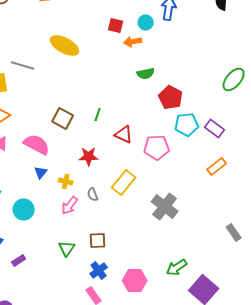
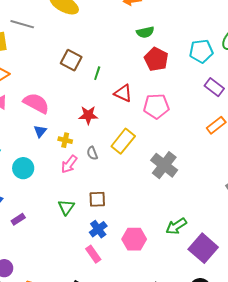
red pentagon: (171, 98) -> (156, 59), moved
brown square: (63, 118) -> (71, 60), moved
cyan pentagon: (187, 124) -> (201, 51), moved

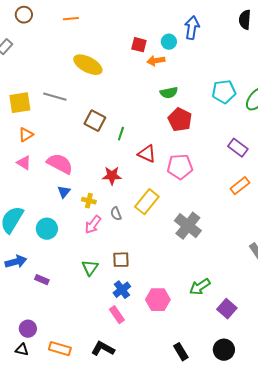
gray line: (22, 24) -> (55, 97), moved
cyan pentagon: (201, 51) -> (224, 92), moved
purple rectangle: (18, 219) -> (42, 280), turned 56
purple square: (203, 248) -> (227, 309), size x0.7

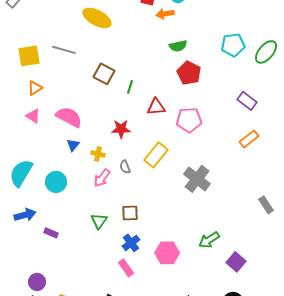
red triangle: (147, 154) -> (156, 107), turned -30

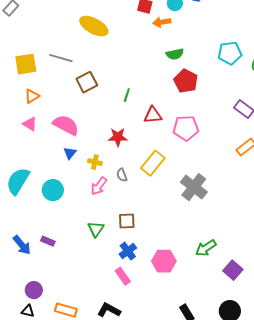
brown square: (104, 74) -> (87, 82), moved, turned 35
blue arrow: (25, 215) -> (22, 245), moved, turned 65

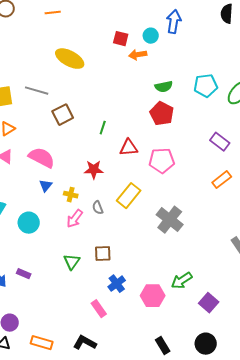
green semicircle: (175, 54) -> (164, 87), moved
blue cross: (128, 251) -> (117, 284), moved
pink hexagon: (164, 261) -> (153, 296), moved

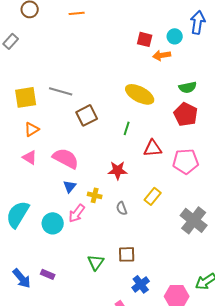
yellow ellipse: (70, 59) -> (140, 94), moved
yellow rectangle: (129, 196) -> (153, 196), size x0.7
pink arrow: (75, 219) -> (77, 213), moved

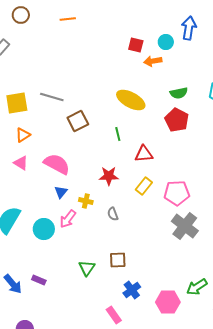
green line: (127, 128) -> (118, 134), turned -32
pink pentagon: (186, 161) -> (177, 193), moved
yellow rectangle: (153, 196) -> (144, 186), moved

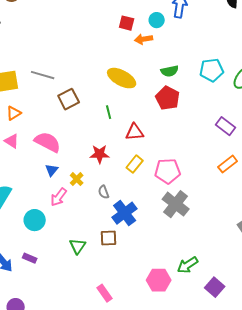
yellow cross: (86, 201) -> (77, 179), turned 32
cyan circle: (44, 229) -> (35, 220), moved
blue cross: (132, 290) -> (125, 213), moved, size x1.4

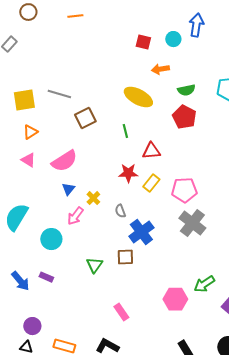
orange arrow: (144, 39) -> (160, 69), moved
pink semicircle: (48, 142) -> (64, 161), turned 120
red star: (100, 154) -> (128, 173), moved

